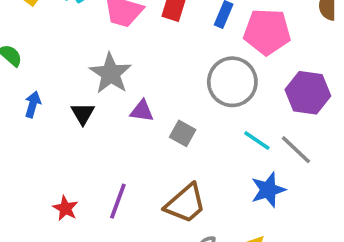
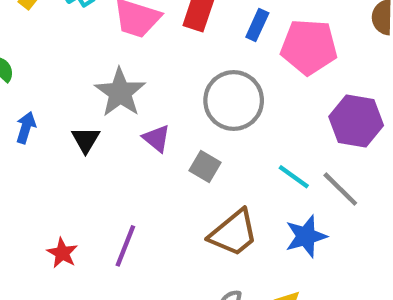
gray circle: (232, 82) -> (234, 100), moved
purple triangle: (142, 111) -> (157, 138), turned 30
brown trapezoid: (185, 204) -> (234, 233), moved

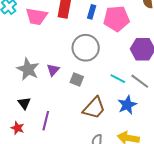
gray star: (120, 93) -> (28, 69), moved
purple triangle: (157, 138) -> (53, 70), turned 40
black triangle: (86, 140) -> (24, 103), moved

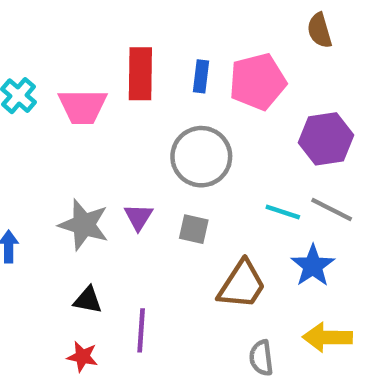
black triangle: (24, 103) -> (88, 300), turned -32

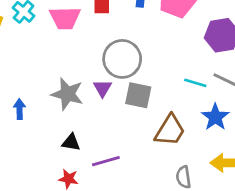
gray circle: (201, 157) -> (122, 59), moved
gray square: (194, 229) -> (138, 95), size x1.4
purple line: (141, 330) -> (106, 161), turned 72

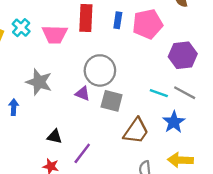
purple triangle: (102, 88) -> (83, 94), turned -42
gray star: (67, 94) -> (39, 82), moved
purple line: (106, 161) -> (82, 153), turned -40

